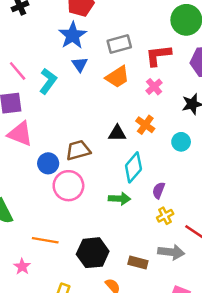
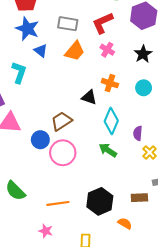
gray rectangle: (119, 44) -> (68, 24), turned 42
black triangle: (117, 133) -> (89, 97), turned 35
green arrow: (119, 199) -> (108, 150), turned -132

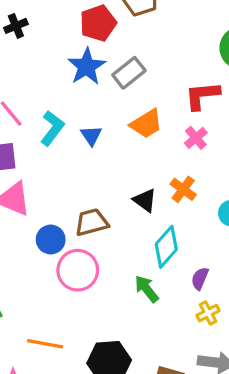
gray rectangle: (68, 24) -> (129, 73), moved, turned -66
blue triangle: (41, 51) -> (91, 136), moved

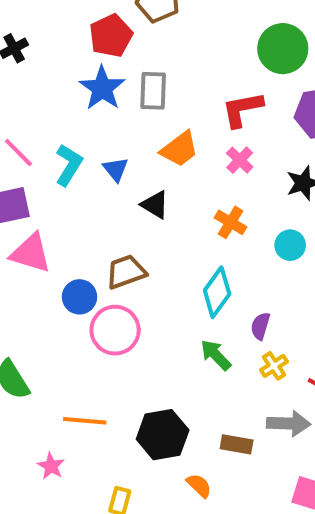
gray rectangle: (129, 73) -> (153, 91), turned -44
black triangle: (145, 200) -> (155, 205), moved
green arrow: (147, 289) -> (216, 355), moved

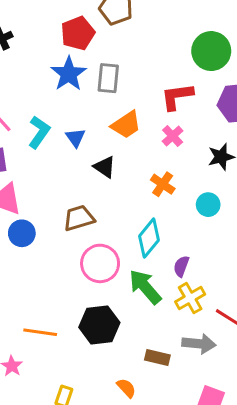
blue circle: (80, 297) -> (22, 233), moved
pink circle: (115, 330) -> (100, 263), moved
green arrow: (216, 355) -> (145, 287), size x1.4
yellow cross: (274, 366) -> (190, 298), size x1.4
black hexagon: (163, 435) -> (99, 325), moved

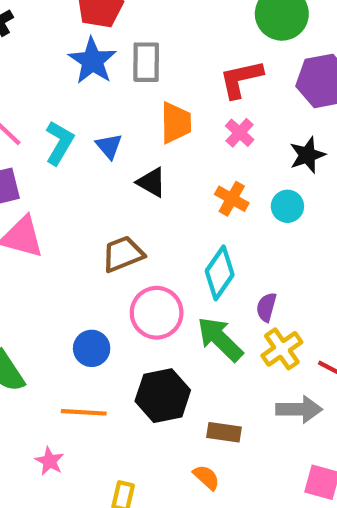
orange trapezoid: (126, 125) -> (176, 123), turned -52
cyan circle: (208, 205) -> (287, 206), moved
blue circle: (22, 233) -> (92, 348), moved
brown rectangle: (157, 358) -> (224, 432), moved

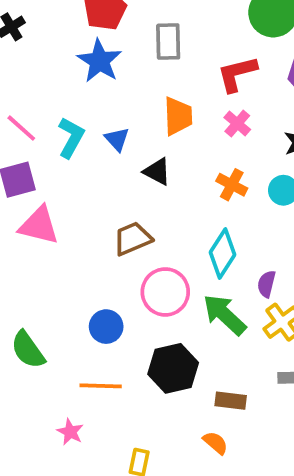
gray rectangle: (146, 62) -> (168, 42), moved

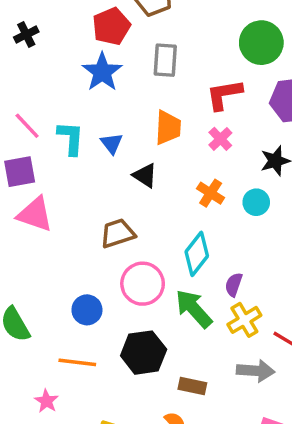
cyan L-shape: (71, 137) -> (71, 138), turned -30

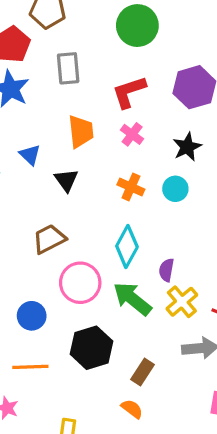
green circle: (261, 43) -> (137, 26), moved
black triangle: (145, 175) -> (66, 180), turned 30
brown rectangle: (192, 386) -> (142, 372), turned -60

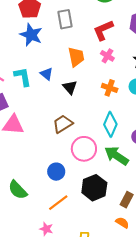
orange line: (30, 367) -> (58, 203), turned -30

